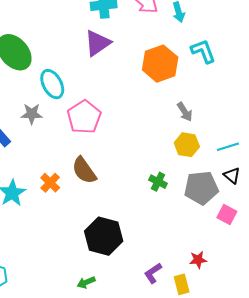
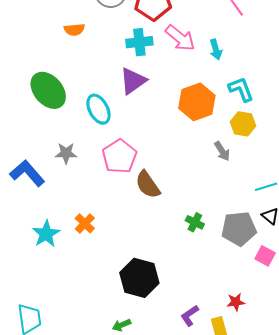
cyan ellipse: (52, 84) -> (98, 109), moved
yellow hexagon: (187, 145) -> (243, 124), moved
brown semicircle: (84, 170) -> (148, 185), moved

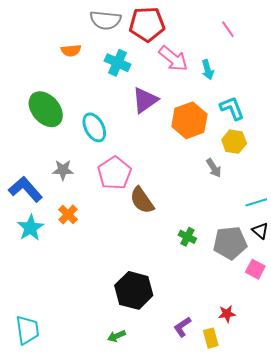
cyan cross: (139, 42) -> (118, 63), moved, turned 30
purple triangle: (133, 81) -> (145, 100), moved
orange cross: (85, 223) -> (68, 215), moved
cyan star: (46, 234) -> (31, 228), moved

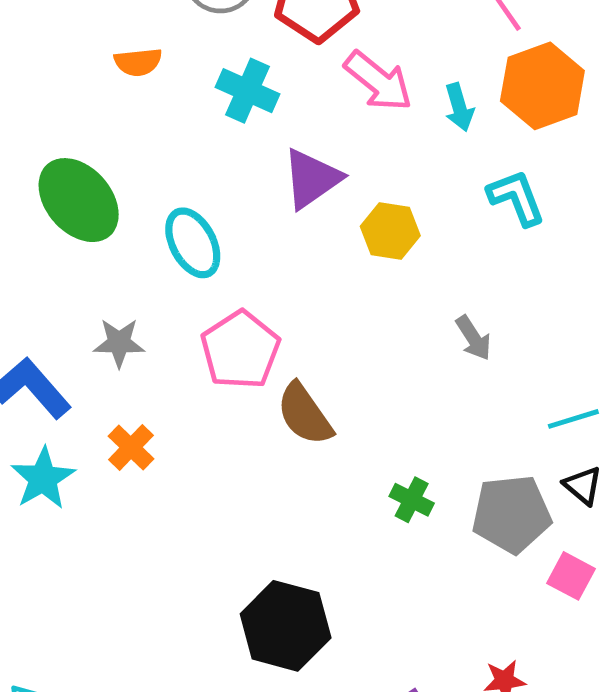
orange hexagon: (189, 120) -> (542, 86), moved
yellow hexagon: (234, 142) -> (390, 231), moved

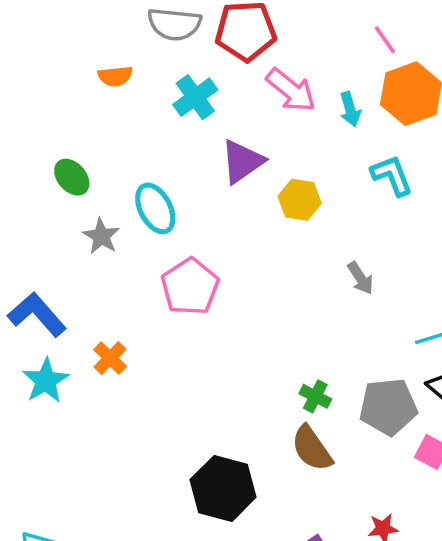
cyan cross: (248, 91) -> (195, 97), turned 30
green ellipse: (79, 200) -> (72, 177), size x0.6
gray star: (119, 343) -> (101, 236), moved, turned 30
brown semicircle: (305, 414) -> (312, 448), moved

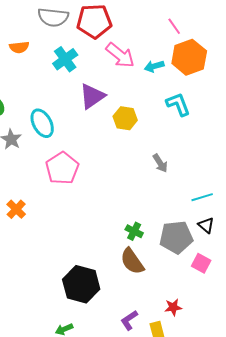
cyan arrow: (350, 109) -> (154, 66), turned 90

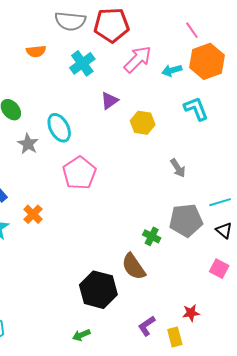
pink arrow: (120, 55) -> (138, 59), turned -84
purple triangle: (92, 96) -> (109, 101), size x0.7
gray pentagon: (176, 237) -> (186, 220), moved
brown semicircle: (132, 261) -> (134, 267), moved

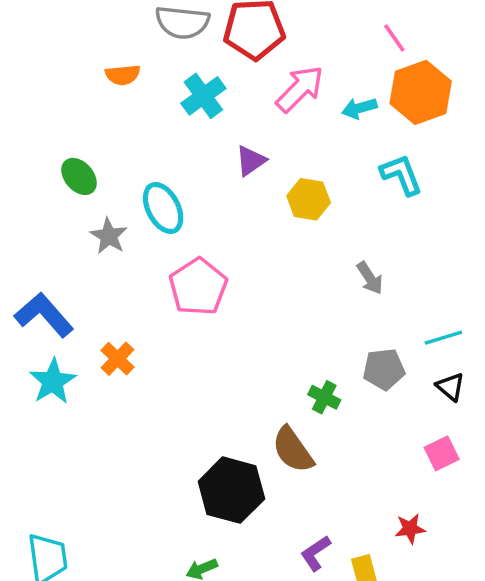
gray pentagon: (186, 220) -> (384, 369), size x0.7
pink square: (219, 269) -> (442, 453), turned 36
red star: (191, 313) -> (410, 529), moved

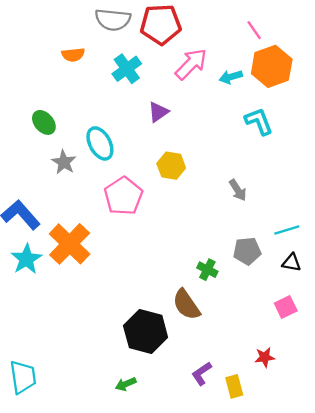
yellow hexagon: (309, 199) -> (171, 166), moved
orange cross: (118, 359) -> (70, 244), size x1.8
black triangle: (450, 387) -> (292, 263), turned -30

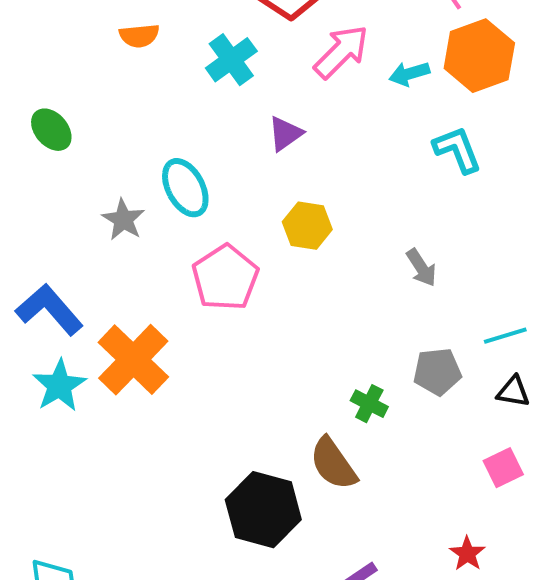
green ellipse: (44, 122) -> (51, 130), moved
red star: (265, 357) -> (467, 554), turned -30

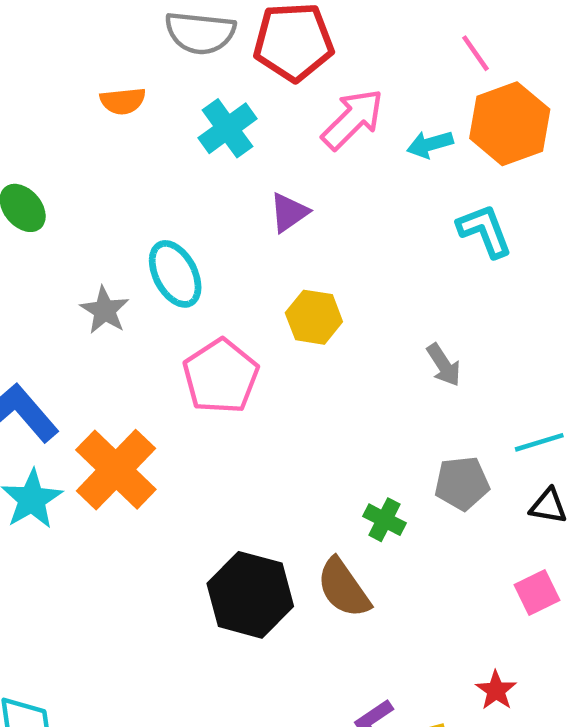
black hexagon: (263, 510) -> (250, 595), moved

